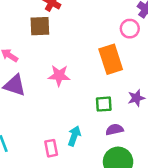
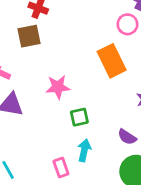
green square: (104, 104) -> (79, 117), moved
purple semicircle: (114, 130) -> (127, 137), turned -126

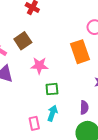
brown square: (29, 36) -> (23, 41), moved, turned -30
purple semicircle: (127, 137) -> (84, 107), turned -128

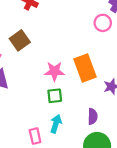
orange rectangle: (80, 52) -> (85, 68), moved
pink star: (39, 66) -> (54, 71), moved

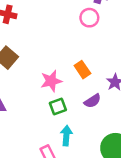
orange rectangle: (85, 68) -> (82, 70), size x0.6
purple semicircle: (93, 116) -> (93, 101), moved, turned 70

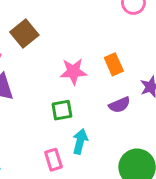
green square: (58, 106) -> (62, 110), moved

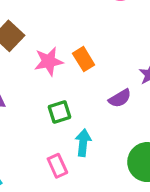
orange rectangle: (114, 64) -> (84, 59), moved
pink star: (73, 72) -> (49, 61), moved

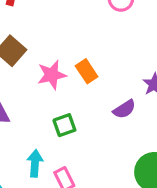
cyan arrow: (83, 143) -> (35, 163), moved

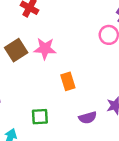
pink star: (52, 75) -> (45, 49), moved

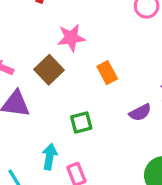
brown square: (16, 50) -> (49, 70), moved

